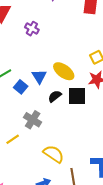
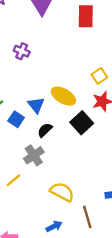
black semicircle: (55, 96) -> (45, 130), moved
black square: (77, 96) -> (82, 123), turned -36
gray cross: (33, 120) -> (34, 155), turned 30

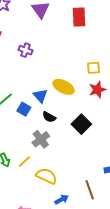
yellow square: (99, 76) -> (94, 68), turned 32
black square: (82, 123) -> (81, 124), moved
black semicircle: (45, 130) -> (49, 117), turned -104
yellow semicircle: (62, 192) -> (46, 176), moved

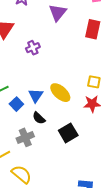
purple cross: (25, 50) -> (33, 48), turned 32

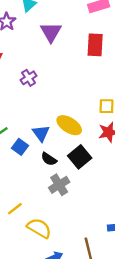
black square: (68, 133) -> (80, 157), moved
gray cross: (25, 137) -> (59, 185), moved

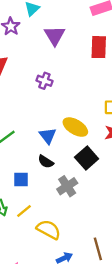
purple cross: (29, 78) -> (44, 81), moved, turned -35
blue square: (20, 147) -> (21, 180), moved, turned -35
black semicircle: (49, 159) -> (46, 162), moved

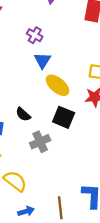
blue triangle: (48, 136) -> (43, 60), moved
black square: (87, 158) -> (64, 117), turned -35

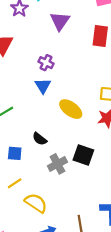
blue triangle: (43, 60) -> (43, 86), moved
black square: (64, 117) -> (83, 155), moved

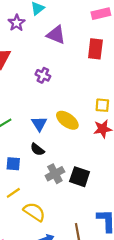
purple triangle: (60, 21) -> (56, 35), turned -42
blue triangle: (43, 86) -> (39, 124), moved
black square: (83, 155) -> (80, 177), moved

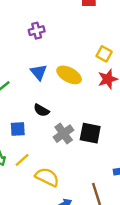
purple cross: (43, 75) -> (37, 31), turned -32
yellow square: (102, 105) -> (104, 54), turned 32
blue triangle: (39, 124) -> (39, 72), moved

